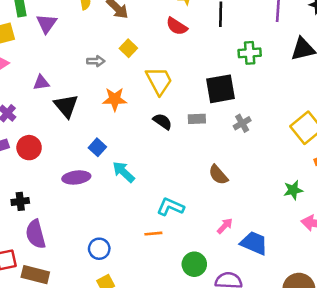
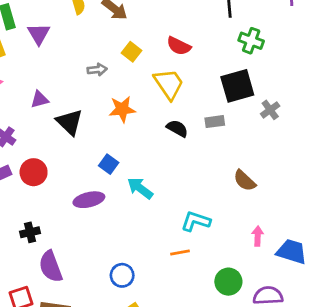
red semicircle: (177, 26) -> (179, 46), moved
green cross: (250, 53) -> (251, 41), moved, turned 30
gray cross: (242, 123) -> (270, 110), moved
pink arrow: (225, 226) -> (258, 236), turned -36

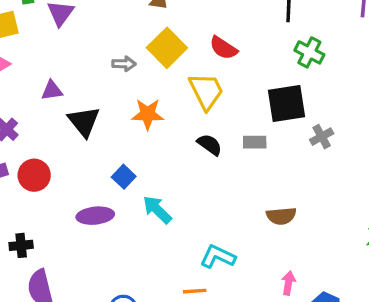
yellow square: (131, 52) -> (167, 48), size x1.6
brown semicircle: (245, 181) -> (281, 216), turned -55

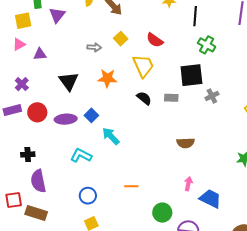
yellow square: (167, 48) -> (121, 39), size x0.6
purple triangle: (52, 90) -> (40, 54), moved
purple ellipse: (95, 216) -> (66, 119), moved
cyan L-shape: (218, 257) -> (81, 155), moved

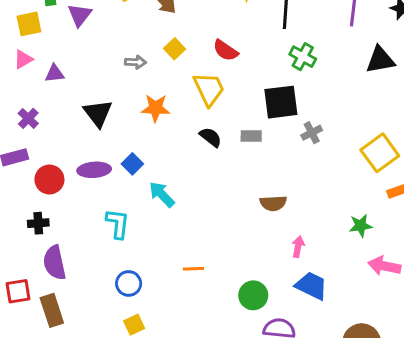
red circle: (37, 112) -> (49, 179), moved
cyan L-shape: (81, 155) -> (118, 224), turned 70
pink arrow: (188, 184) -> (298, 247), moved
brown rectangle: (36, 213) -> (52, 310), turned 55
green circle: (162, 213) -> (253, 295), moved

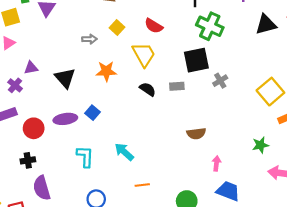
green cross: (303, 57) -> (210, 26), size x1.4
purple triangle: (55, 74) -> (31, 68), moved
cyan arrow: (162, 194) -> (124, 152), moved

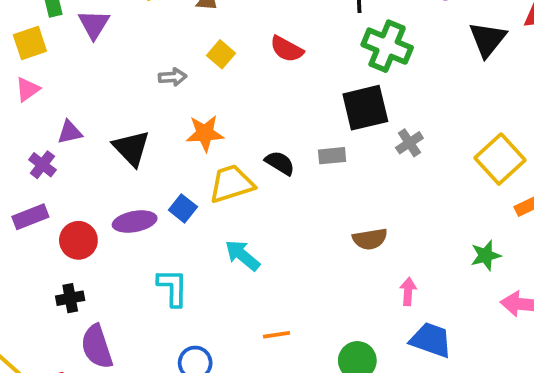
black triangle: (266, 24) -> (488, 39), turned -35
yellow trapezoid: (144, 55) -> (231, 184), moved, turned -76
cyan arrow: (124, 152) -> (242, 255), moved

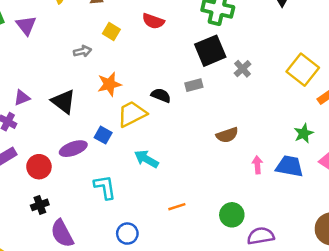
blue trapezoid: (431, 340) -> (290, 166), moved

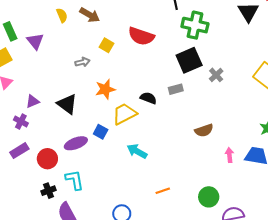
red semicircle: (153, 21) -> (141, 36), size x1.4
cyan L-shape: (105, 187) -> (74, 180), moved

